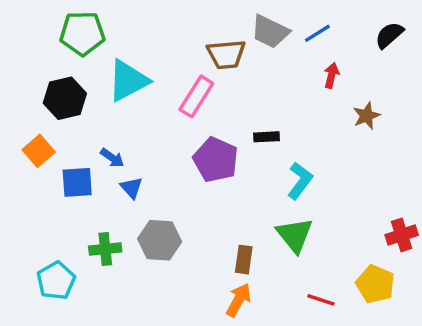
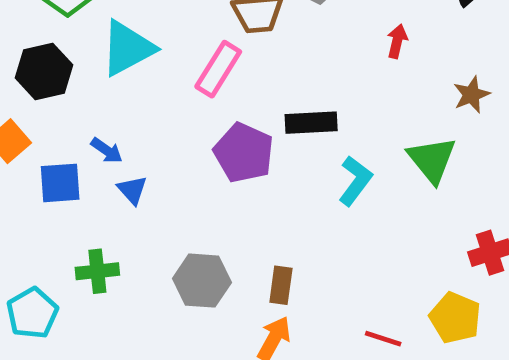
brown star: (367, 116) -> (471, 95), moved
black rectangle: (267, 137) -> (311, 123), size x1.5
green triangle: (295, 235) -> (432, 160), moved
gray hexagon: (160, 240) -> (202, 281), moved

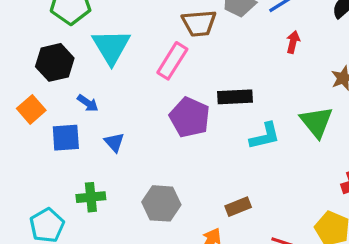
cyan triangle: (128, 48) -> (111, 47), turned -33
blue arrow: (107, 150) -> (88, 103), moved
cyan L-shape: (355, 181) -> (265, 136), turned 40
brown rectangle: (281, 285) -> (238, 207), moved, turned 60

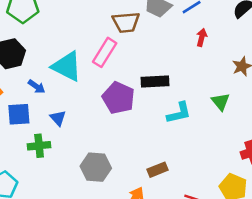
cyan triangle: (111, 47) -> (67, 66), moved, turned -32
green triangle: (316, 122) -> (221, 102), size x0.7
green cross: (91, 197) -> (39, 146), moved

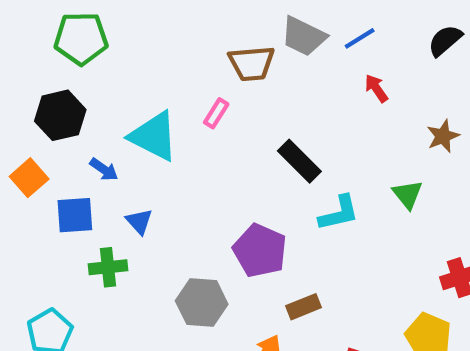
red arrow: (202, 37) -> (376, 88), turned -48
pink rectangle: (105, 52) -> (216, 113), size x0.6
black rectangle: (155, 81) -> (299, 161), turned 48
purple pentagon: (118, 98) -> (260, 251), moved

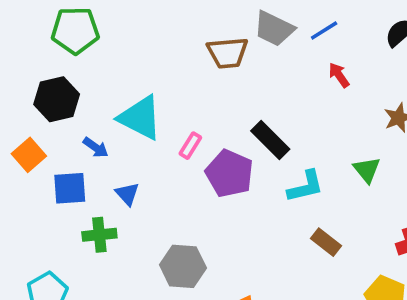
pink rectangle: (216, 113) -> (190, 146), moved
purple pentagon: (260, 251) -> (229, 173), moved
brown rectangle: (304, 307) -> (326, 242), moved, turned 60

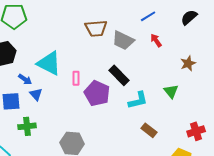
gray trapezoid: (274, 29) -> (123, 40), moved
pink rectangle: (190, 146) -> (76, 78), turned -32
blue triangle: (127, 194) -> (36, 94), moved

